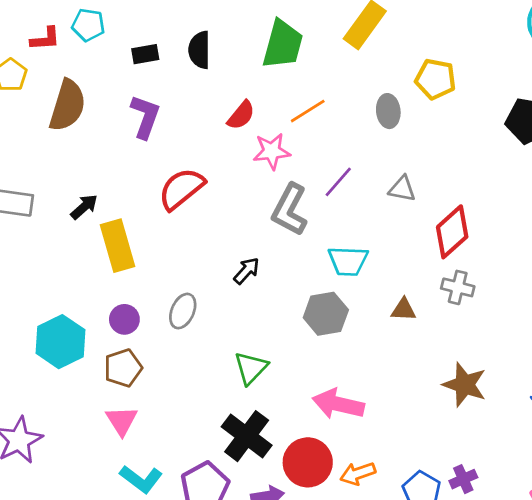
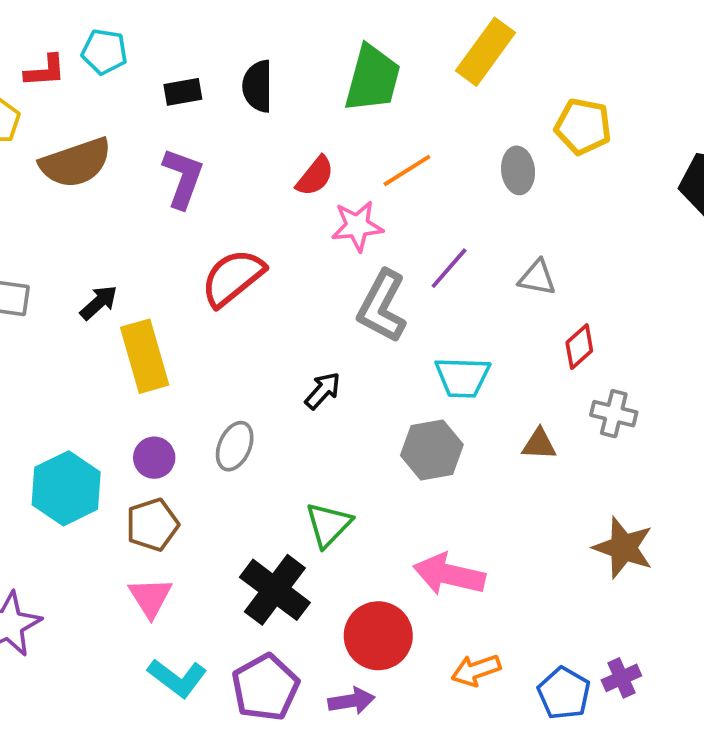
brown semicircle: (67, 105) -> (76, 163), turned 54
red diamond: (452, 232) -> (579, 347), moved, size x0.6
black cross: (247, 436) -> (275, 590), moved
red circle: (308, 462) -> (378, 636), moved

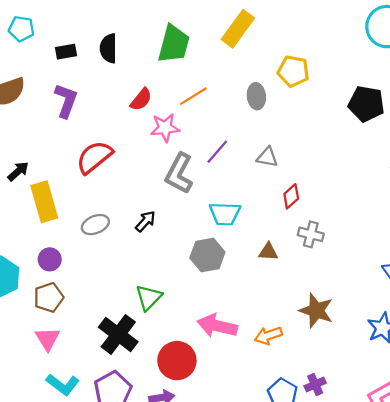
gray ellipse: (235, 446) -> (95, 225), moved, turned 44
orange arrow: (476, 670) -> (268, 336), moved

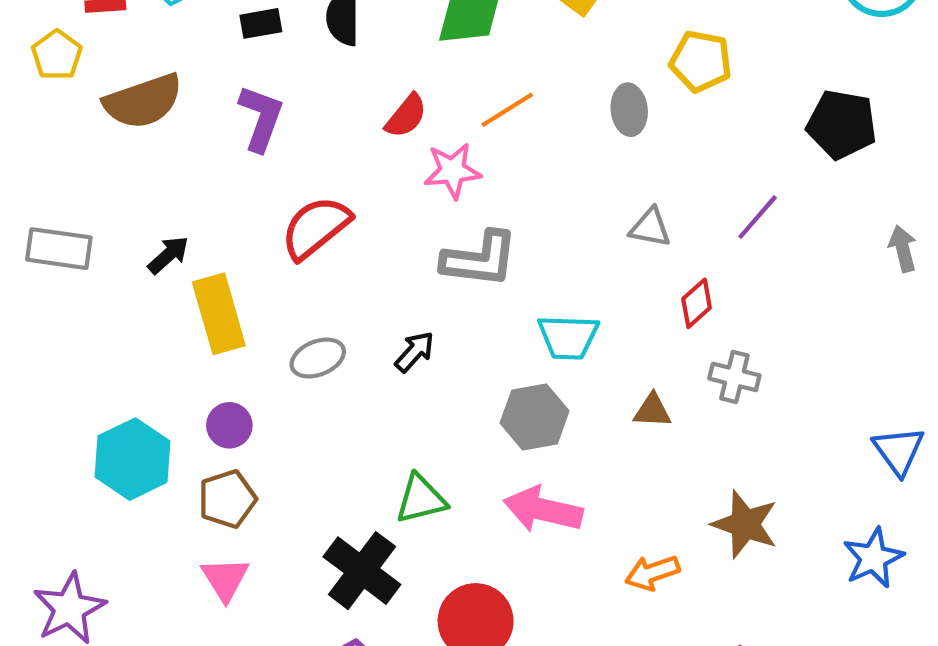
purple line: (217, 152) -> (758, 217), moved
gray L-shape: (179, 173) -> (480, 259), turned -111
green triangle: (149, 297) -> (421, 499), turned 32
pink arrow: (217, 326) -> (543, 510), moved

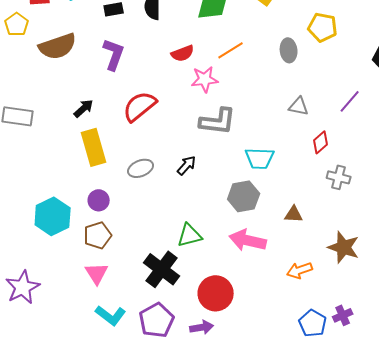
red semicircle: (406, 116) -> (183, 53), turned 30
black arrow: (168, 255) -> (84, 108), moved
brown triangle: (652, 411) -> (294, 214), moved

